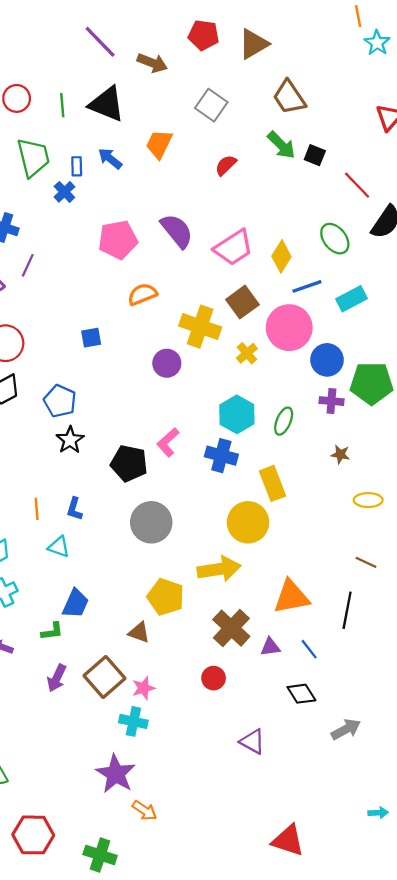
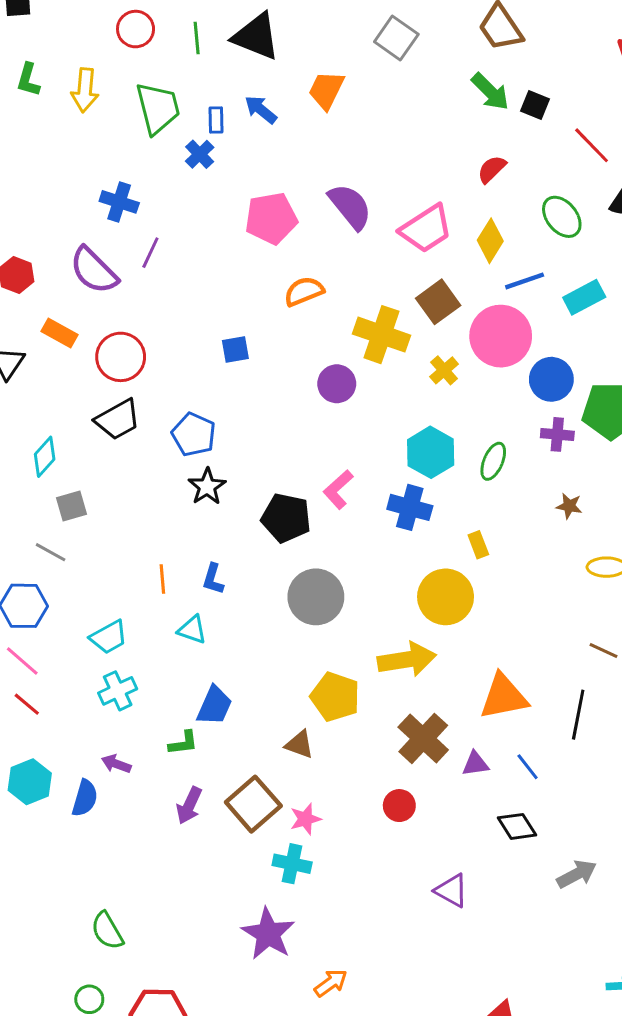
red semicircle: (226, 165) -> (492, 169), moved
yellow rectangle: (272, 483) -> (478, 545), size x0.6
orange arrow: (145, 810) -> (331, 983), moved, turned -70

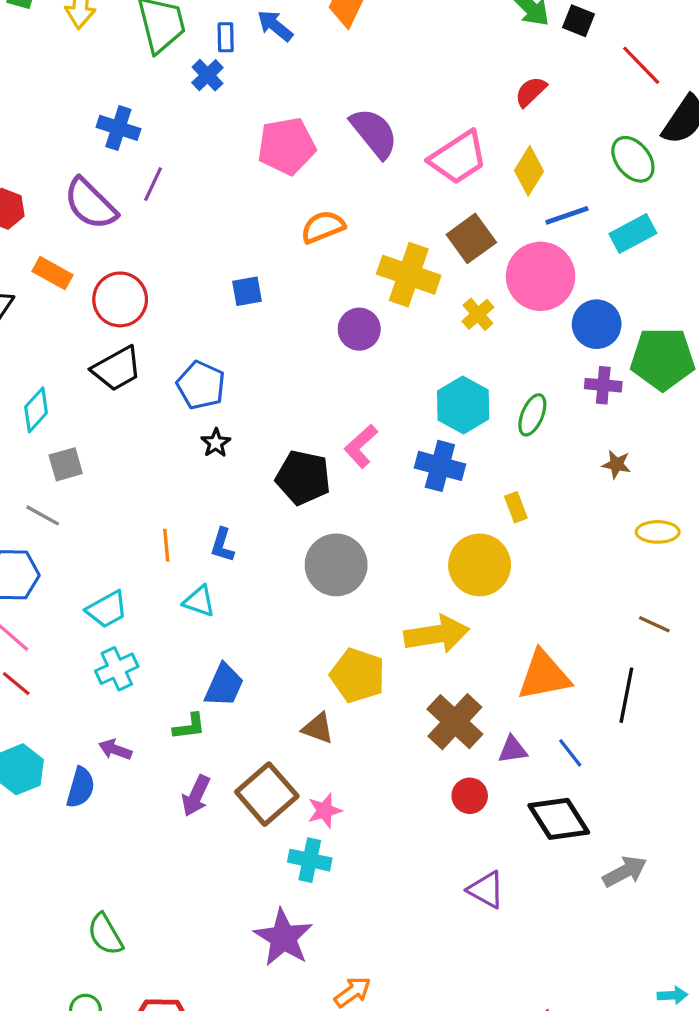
green ellipse: (562, 217) -> (633, 159), moved
black star: (207, 487) -> (216, 443), size x0.7
red circle: (399, 806) -> (470, 796), moved
black diamond: (517, 826) -> (559, 819), size x1.4

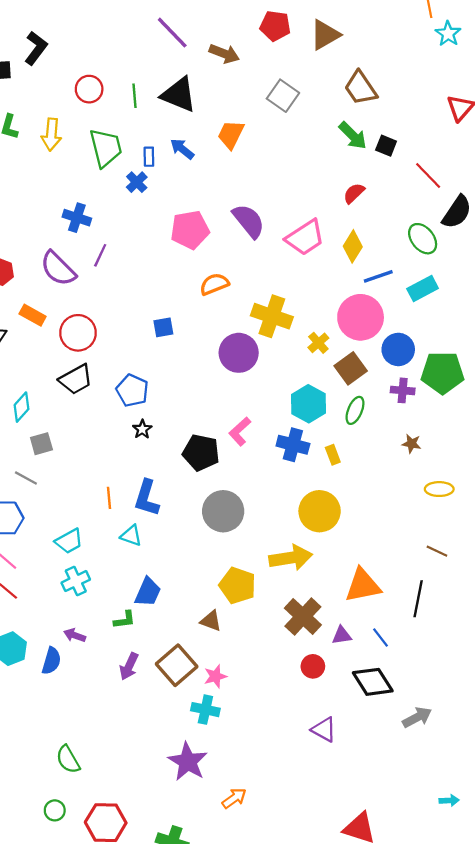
brown square: (471, 238) -> (351, 368), moved
purple circle: (359, 329) -> (239, 353), size x1.4
yellow rectangle: (516, 507) -> (333, 455), moved
blue L-shape: (222, 545) -> (147, 498), size x1.6

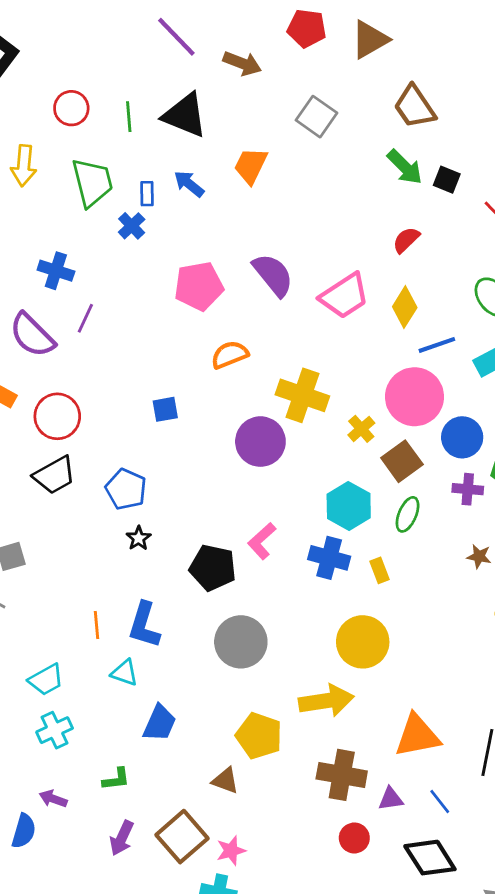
blue trapezoid: (148, 592) -> (160, 723), moved
brown cross: (303, 616) -> (342, 775), turned -33

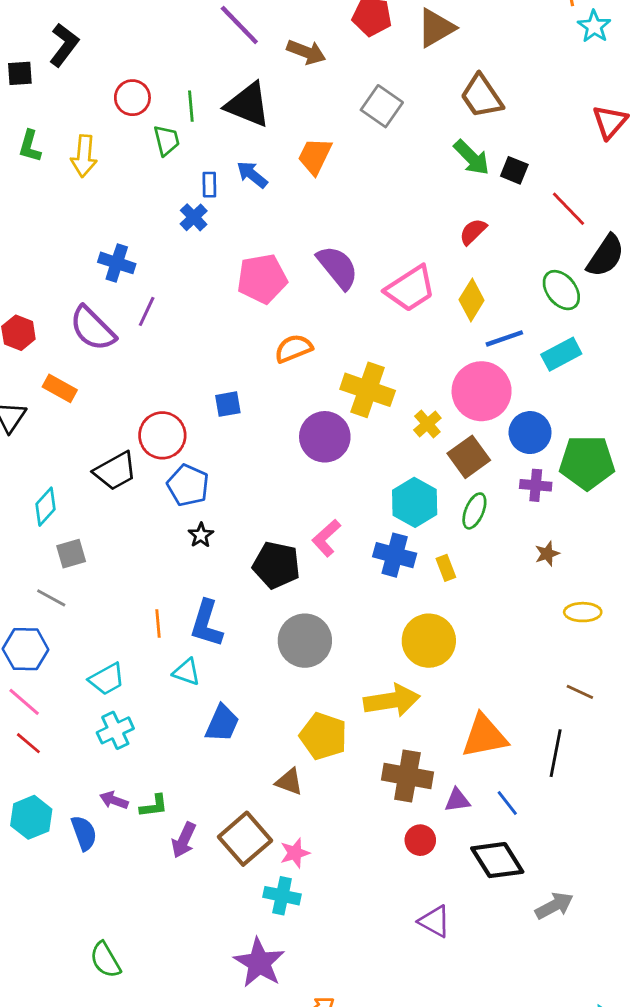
green trapezoid: (92, 182) -> (167, 140), moved, size x0.6
red circle: (57, 416) -> (162, 435), moved
brown star: (479, 556) -> (547, 554), turned -30
green L-shape: (116, 779) -> (154, 806), moved
blue semicircle: (24, 831) -> (84, 833), turned -36

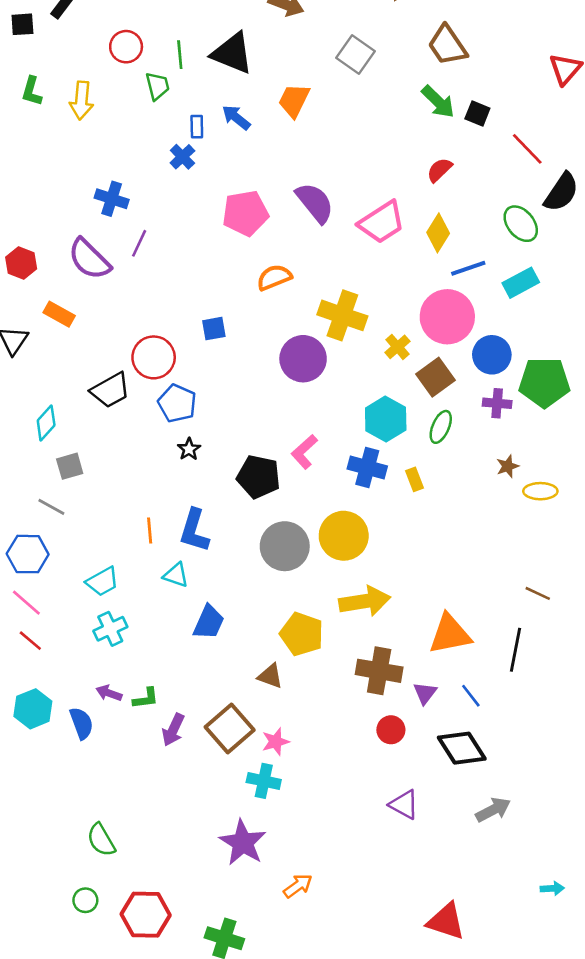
yellow ellipse: (583, 612) -> (540, 491), moved
yellow circle: (429, 641) -> (344, 536), moved
purple triangle: (457, 800) -> (425, 693), turned -45
gray arrow: (554, 906) -> (493, 810), moved

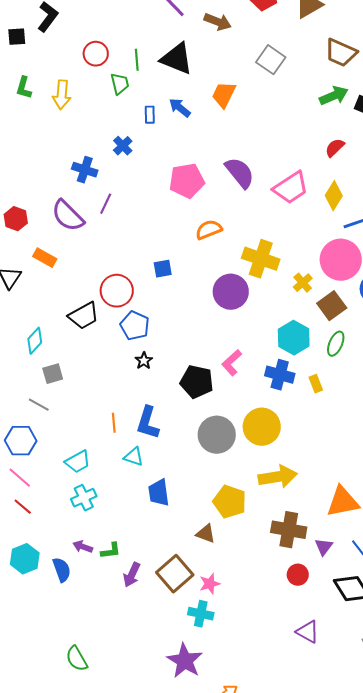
brown trapezoid: (447, 45) -> (341, 53), turned -32
green arrow: (438, 102) -> (334, 96), turned -68
blue cross: (182, 157) -> (123, 146), moved
blue trapezoid: (209, 622) -> (159, 493), turned 148

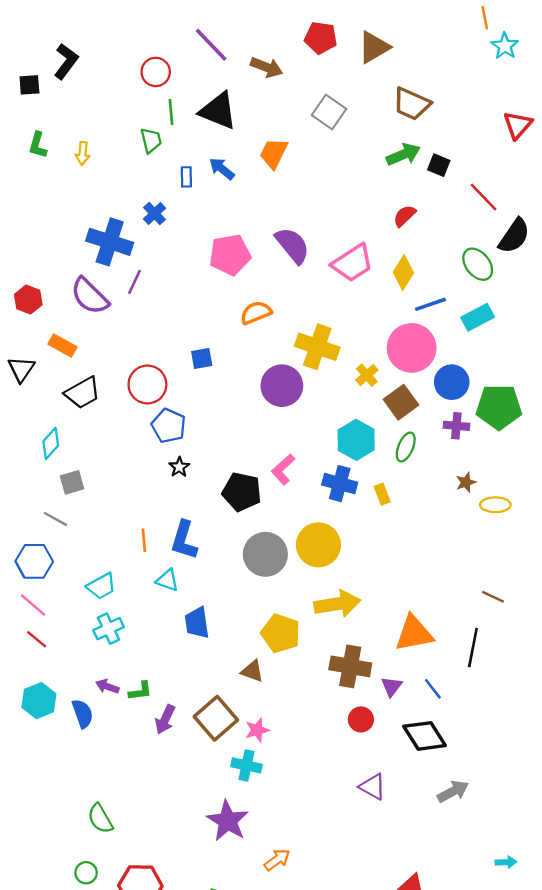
red circle: (96, 54) -> (156, 72), moved
yellow arrow: (62, 95) -> (83, 153), size x0.7
blue cross: (85, 170) -> (110, 242), size x1.5
black trapezoid: (84, 316) -> (83, 393), moved

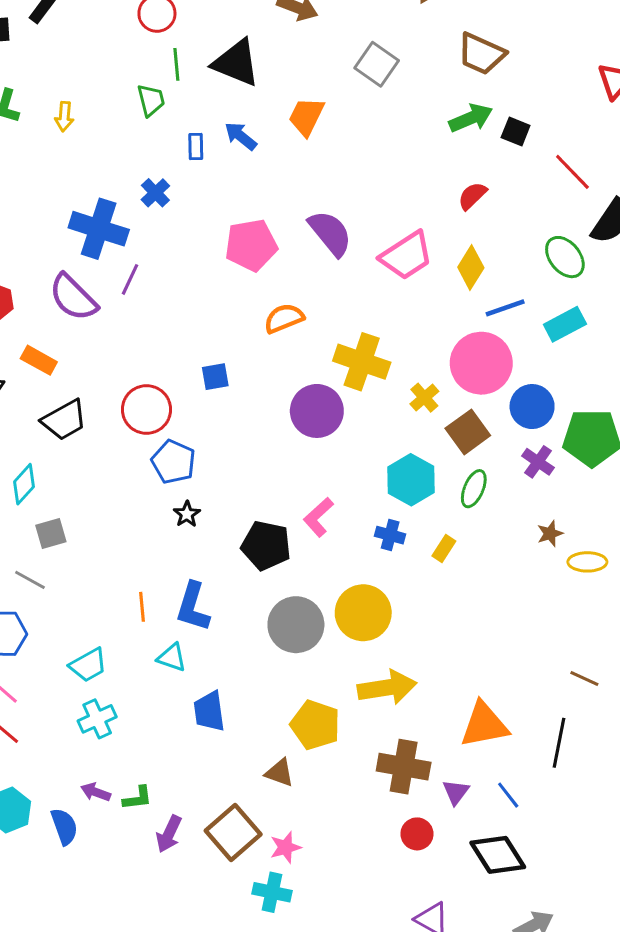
purple cross: (456, 426) -> (538, 462), turned 30
blue cross: (340, 484) -> (390, 535), size x0.7
yellow rectangle: (382, 494) -> (444, 548), turned 54

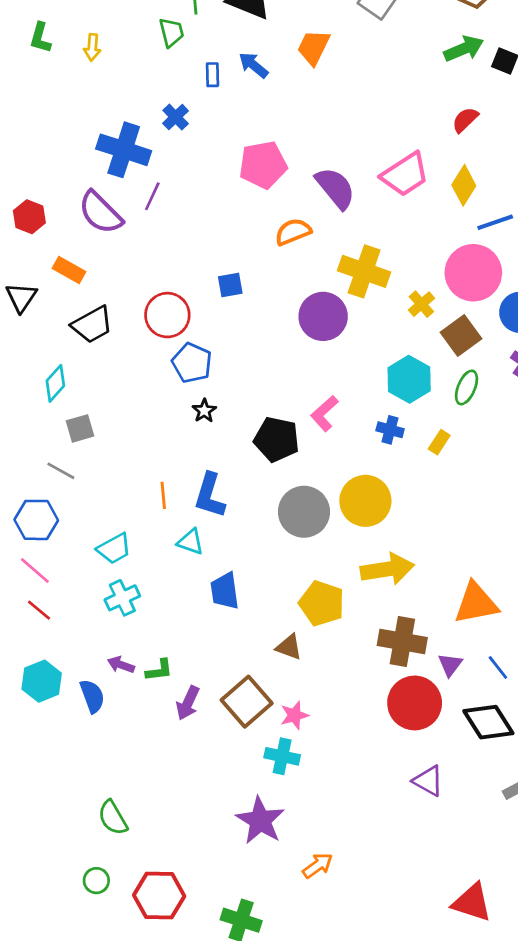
purple semicircle: (330, 233) -> (335, 188), moved
red circle: (417, 834) -> (415, 703), size x1.8

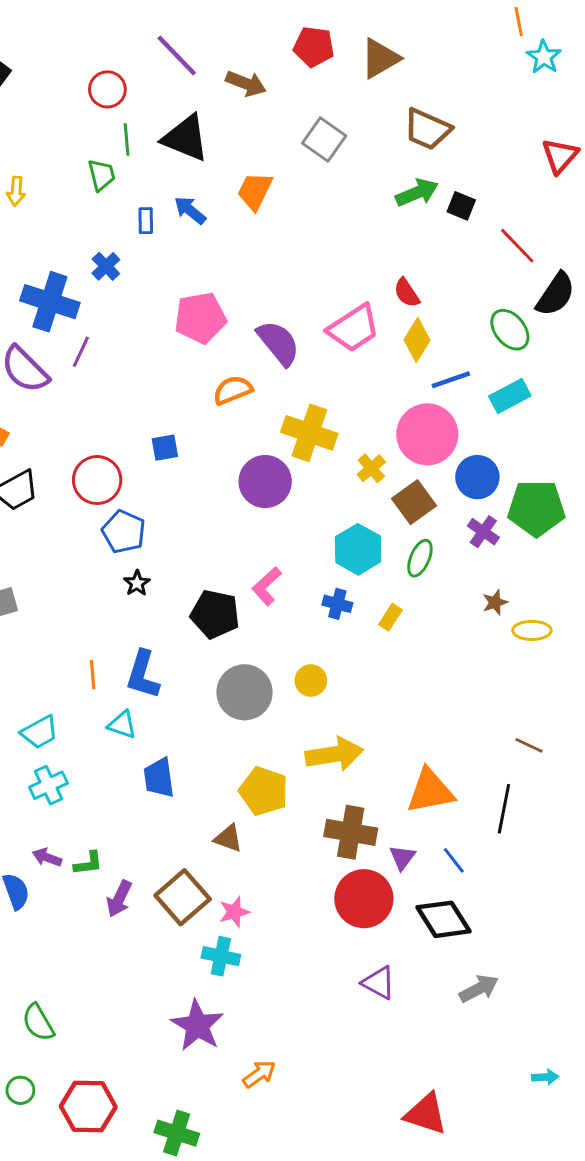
red semicircle: (465, 120) -> (407, 293), moved, turned -80
yellow circle: (365, 501) -> (311, 681), size x0.6

